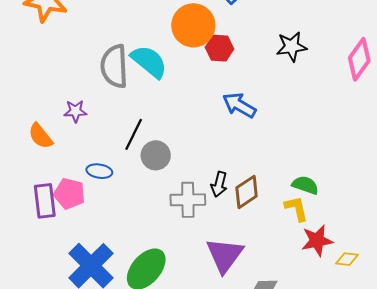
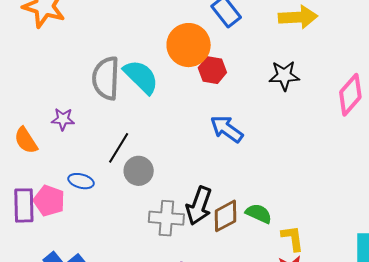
black arrow: (219, 184) -> (199, 206), size x1.5
green semicircle: (305, 185) -> (259, 214), moved
yellow L-shape: (296, 209) -> (293, 238), moved

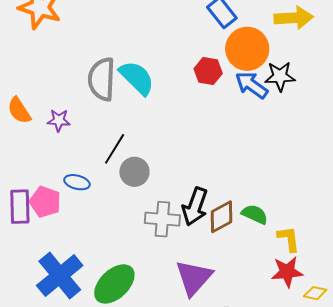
orange circle: (189, 45) -> (247, 49), moved
blue arrow: (227, 129) -> (252, 85), moved
orange semicircle: (26, 140) -> (19, 110), moved

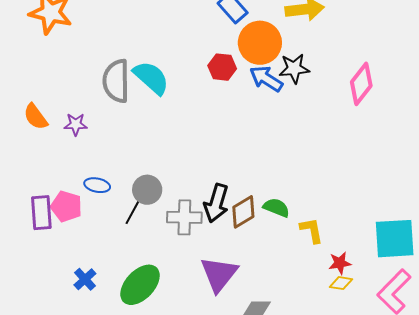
black line: (115, 149) -> (134, 209), moved
gray circle: (134, 172) -> (147, 190), moved
red star: (287, 272) -> (340, 263), moved, size x0.7
blue cross: (60, 276) -> (85, 279), size x0.5

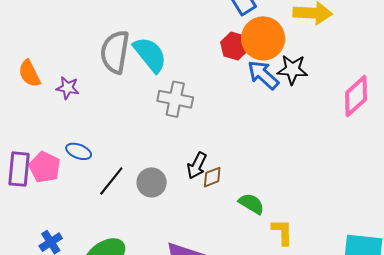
red hexagon: (222, 67) -> (234, 46), moved
gray circle: (147, 190) -> (152, 182), moved
black arrow: (216, 203) -> (197, 165), moved, size x0.7
brown diamond: (243, 212) -> (212, 177), moved, size x0.7
gray cross: (184, 217) -> (175, 99), moved

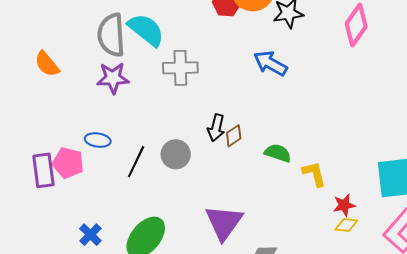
orange semicircle: (29, 74) -> (47, 64), moved
blue arrow: (263, 75) -> (270, 63), moved
purple star: (68, 88) -> (113, 78), moved, size x1.4

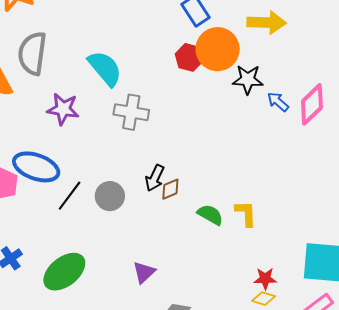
gray semicircle: (111, 35) -> (32, 53), moved
blue arrow: (270, 63) -> (278, 102), moved, size x0.7
blue ellipse: (98, 140) -> (36, 167), size x1.8
yellow L-shape: (314, 174) -> (246, 213), moved
purple triangle: (224, 222) -> (144, 272), size x0.6

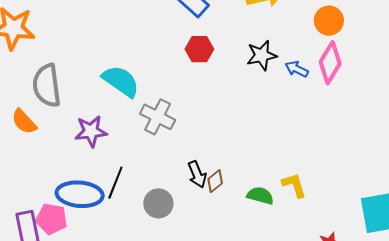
orange circle: (218, 49) -> (329, 21), moved, size x0.7
gray cross: (131, 112) -> (158, 117), turned 32
black arrow: (155, 178) -> (197, 174), turned -32
black line: (70, 196) -> (115, 183), moved

